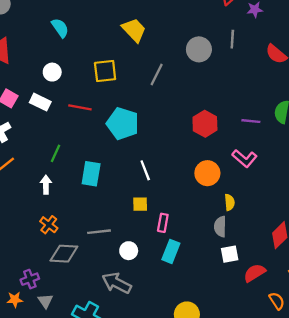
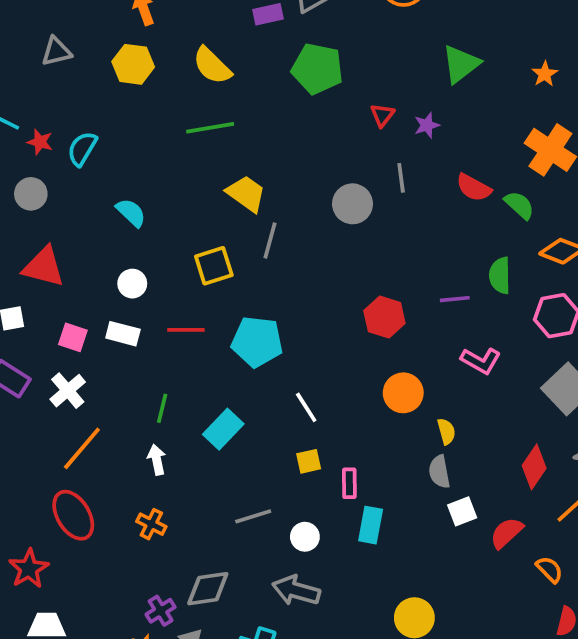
gray line: (157, 74) -> (270, 241), moved
pink L-shape: (244, 158) -> (481, 361), moved
cyan rectangle: (91, 174) -> (223, 429), turned 45
orange cross: (49, 225) -> (151, 524), moved
gray diamond: (64, 254) -> (208, 589), moved

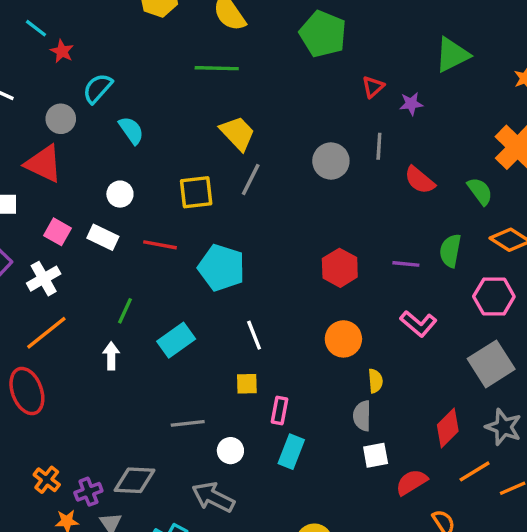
cyan semicircle: (82, 149) -> (98, 88), moved
red semicircle: (474, 188) -> (420, 180), moved
gray circle: (31, 194) -> (61, 119), moved
orange cross: (151, 524) -> (47, 480), moved

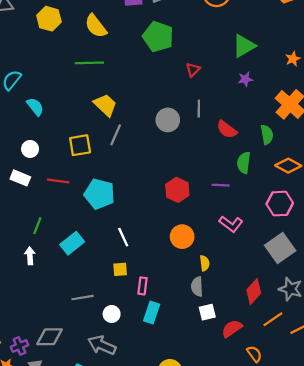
purple star: (411, 104) -> (245, 79), moved
green semicircle: (480, 191) -> (267, 135), turned 30
green semicircle: (450, 251) -> (244, 163), moved

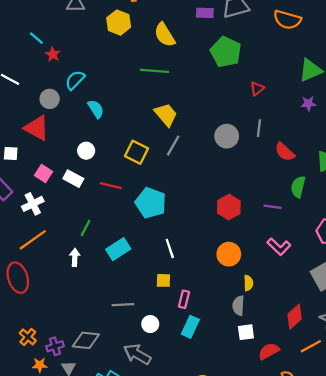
yellow square: (80, 145) -> (136, 152), turned 30

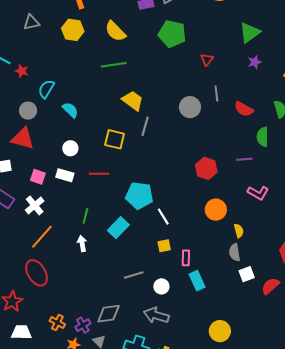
cyan pentagon: (151, 203) -> (139, 196), moved
cyan rectangle: (190, 327) -> (197, 281), turned -36

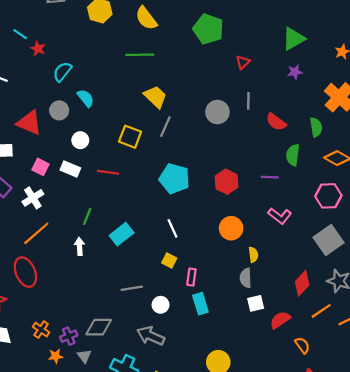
gray circle: (28, 111) -> (59, 110), moved
cyan pentagon: (139, 196) -> (174, 179), moved
yellow square: (164, 246) -> (169, 261), turned 32

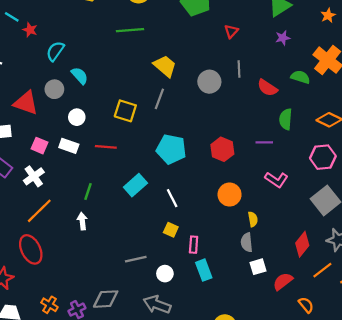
yellow trapezoid: (155, 97) -> (165, 66), moved
green semicircle: (316, 127) -> (300, 77), moved, turned -60
cyan rectangle: (122, 234) -> (135, 185), moved

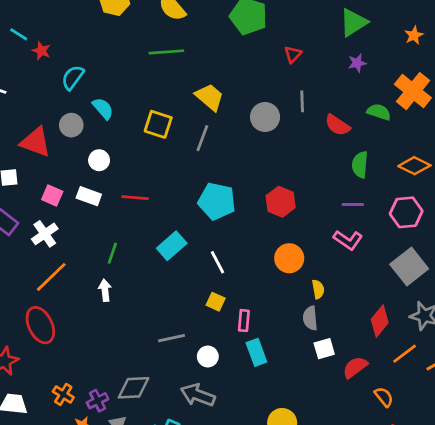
yellow square: (125, 111) -> (158, 124), moved
purple line: (264, 142) -> (353, 204), moved

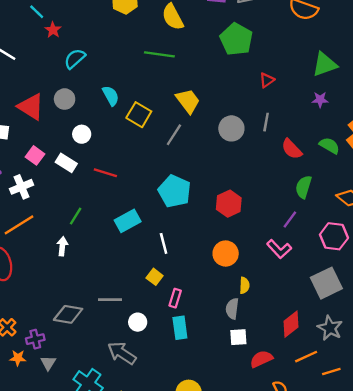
cyan semicircle: (103, 108) -> (111, 96), moved
purple line: (353, 204) -> (290, 220), turned -66
gray diamond: (134, 388) -> (68, 314), moved

